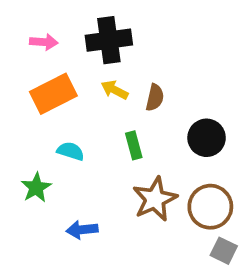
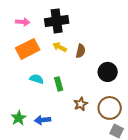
green rectangle: (134, 145) -> (59, 84), moved
green star: (36, 188) -> (19, 118), moved
brown star: (155, 199) -> (81, 104), size x0.6

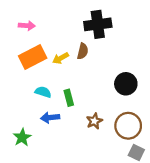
black cross: (57, 21) -> (98, 24), moved
yellow arrow: (60, 47) -> (61, 58), moved, turned -56
brown semicircle: (81, 51) -> (83, 51), moved
blue arrow: (43, 120) -> (50, 118), moved

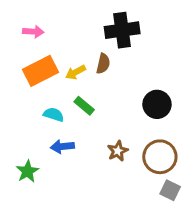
green rectangle: (69, 98) -> (84, 106), moved, turned -35

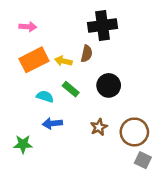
yellow arrow: (75, 72) -> (63, 61), turned 42
black circle: (157, 104) -> (109, 85), moved
green star: (27, 171) -> (23, 144), turned 30

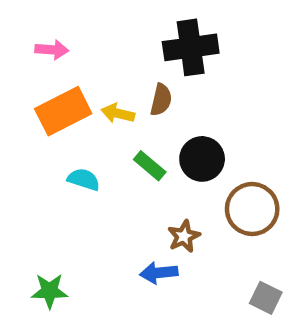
green rectangle: (71, 89) -> (150, 166), moved
blue arrow: (52, 123) -> (159, 273), moved
brown circle: (134, 132) -> (252, 209), moved
green star: (23, 144) -> (50, 291), moved

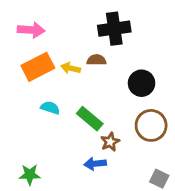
pink arrow: (52, 50) -> (31, 30), size x1.4
brown semicircle: (161, 100) -> (97, 60), turned -102
black circle: (202, 159) -> (142, 83), moved
green rectangle: (150, 166) -> (90, 119), moved, size x1.4

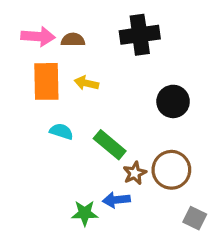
brown semicircle: (97, 60) -> (73, 40), moved
orange rectangle: (38, 67) -> (46, 81), turned -64
brown circle: (151, 125) -> (171, 170), moved
green star: (30, 175) -> (85, 213), moved

